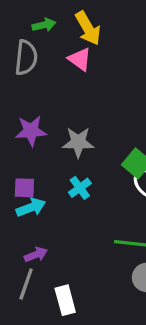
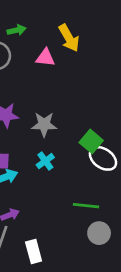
yellow arrow: (88, 28) -> (69, 38), moved
pink triangle: (80, 59) -> (45, 58), turned -30

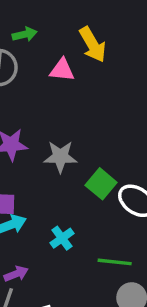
green square: (91, 141) -> (101, 184), moved
cyan cross: (45, 161) -> (62, 238), moved

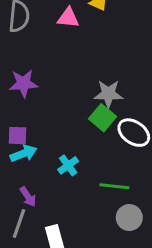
gray star: (60, 157) -> (108, 94), moved
purple arrow: (16, 274) -> (28, 197), turned 78

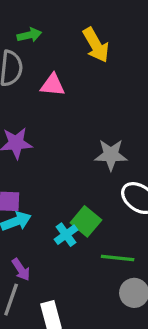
pink triangle: (68, 18) -> (53, 85), moved
green square: (102, 118) -> (86, 221), moved

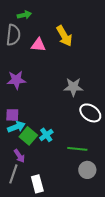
yellow arrow: (96, 45) -> (64, 36), moved
green square: (86, 221) -> (28, 136), moved

